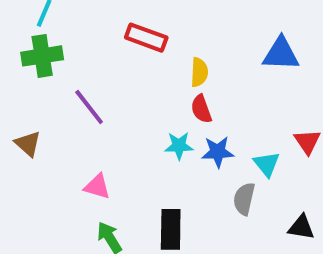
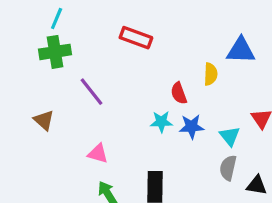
yellow semicircle: (199, 72) -> (211, 74), moved
gray semicircle: (244, 199) -> (228, 168), moved

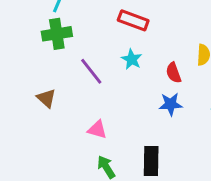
cyan star: (161, 122) -> (132, 59), moved, turned 30
blue star: (192, 127) -> (171, 104), moved

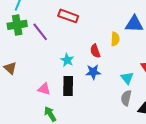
cyan star: (132, 59) -> (67, 60), moved
purple line: (91, 71) -> (40, 32), moved
black rectangle: (151, 161) -> (68, 86), moved

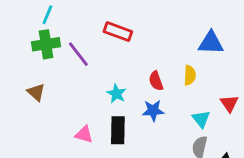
yellow semicircle: (115, 39) -> (190, 75), moved
brown triangle: (10, 68) -> (36, 92), moved

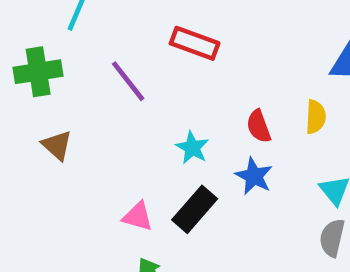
green cross: (46, 44) -> (38, 72), moved
blue star: (153, 111) -> (254, 176), turned 30
black rectangle: (118, 130) -> (195, 209), turned 40

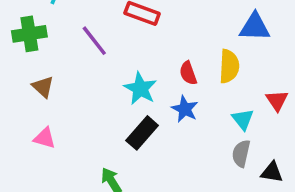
yellow semicircle: (316, 117) -> (229, 66), size x1.4
cyan star: (192, 148) -> (140, 89), size x1.4
pink triangle: (138, 216) -> (45, 138), moved

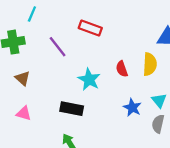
blue star: (185, 109) -> (132, 107), moved
black rectangle: (142, 133) -> (72, 109), moved, turned 60

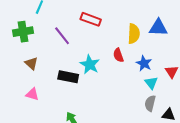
yellow semicircle: (150, 64) -> (134, 34), moved
blue star: (132, 107) -> (144, 63), moved
black rectangle: (72, 109) -> (68, 77), moved

